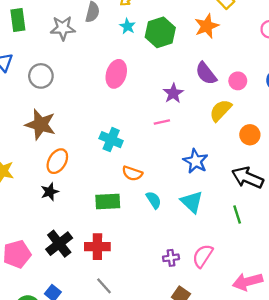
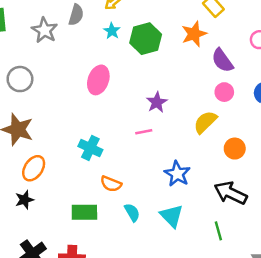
gray star: (63, 28) -> (45, 30), turned 30
purple semicircle: (206, 73) -> (222, 60), moved

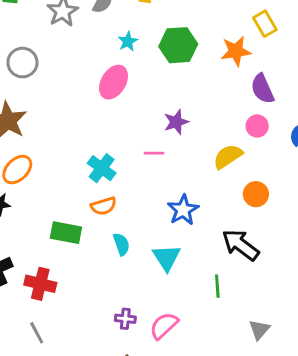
cyan star: (112, 31) -> (128, 41), moved
cyan cross: (90, 148) -> (102, 168), moved
orange semicircle: (111, 184) -> (104, 206), turned -50

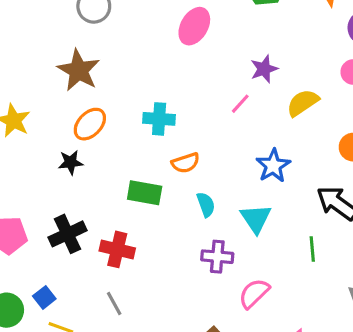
pink line: (154, 153) -> (240, 104), turned -48
yellow semicircle: (228, 156) -> (303, 103), moved
cyan cross: (102, 168) -> (159, 119), moved, turned -32
purple cross: (125, 319) -> (217, 257), moved, size x1.4

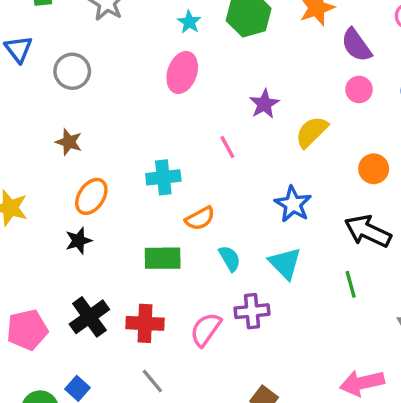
brown star: (79, 70) -> (69, 142), size x0.6
pink line: (240, 104) -> (227, 147), moved, turned -60
pink semicircle: (254, 293) -> (206, 329), moved

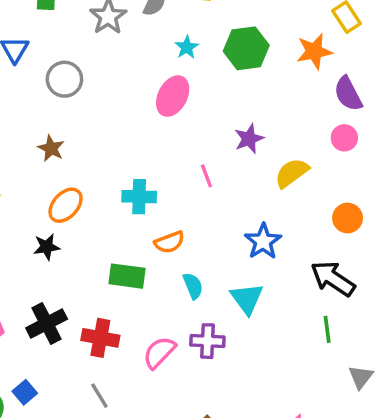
green line: (351, 284) -> (327, 329), moved

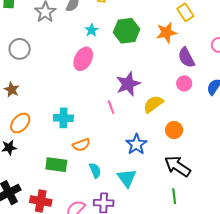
purple star: (249, 139) -> (128, 84), size x1.4
pink line: (206, 176) -> (111, 107), moved
orange circle: (348, 218) -> (174, 130), moved

